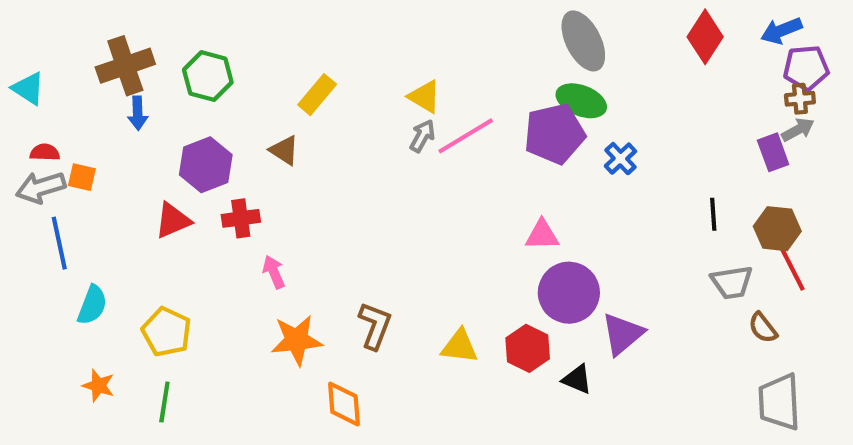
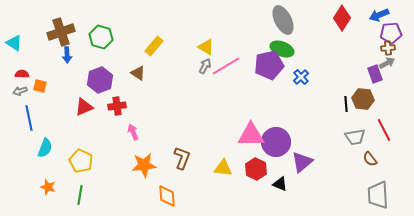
gray arrow: (41, 187) -> (20, 91), size x0.6
brown hexagon: (777, 229) -> (363, 99), moved
pink triangle: (542, 235) -> (251, 135), moved, size x1.6

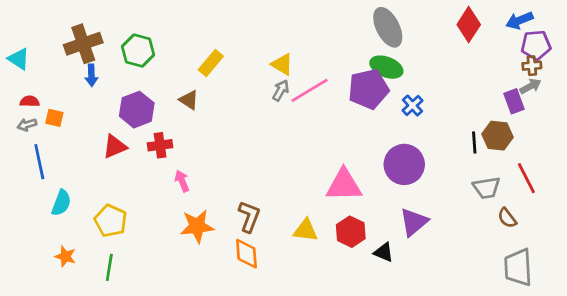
purple circle: (276, 142) -> (404, 164), moved
orange diamond: (167, 196) -> (246, 254), moved

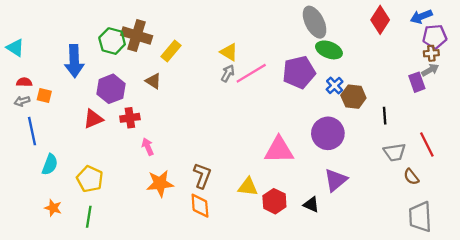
brown cross: (83, 44) -> (137, 35), moved, turned 36
green ellipse: (386, 67) -> (329, 50), moved
blue arrow: (91, 75) -> (74, 61), size x1.8
brown hexagon: (498, 136) -> (353, 97), moved
red hexagon: (351, 232) -> (274, 201), moved

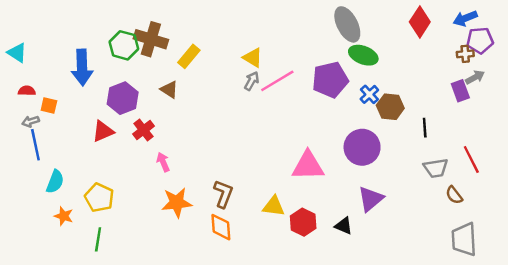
brown cross: (431, 53) -> (465, 54), moved
gray arrow: (22, 101) -> (31, 121), moved
red cross: (130, 118) -> (143, 130), turned -30
orange star: (53, 208) -> (64, 216), moved

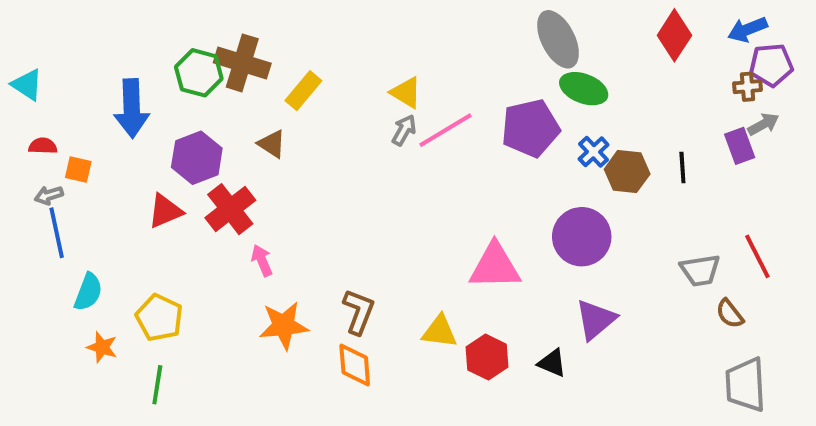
black line: (425, 128) -> (682, 168), moved
red cross: (143, 130) -> (230, 209), size x1.4

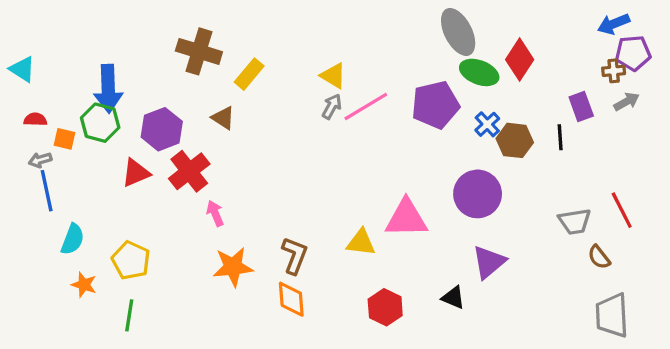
red diamond: (674, 35) -> (520, 60), moved
green hexagon: (199, 73) -> (100, 123), moved
purple rectangle: (740, 146) -> (581, 106), moved
yellow triangle: (440, 331) -> (361, 243), moved
red hexagon: (487, 357) -> (385, 307), moved

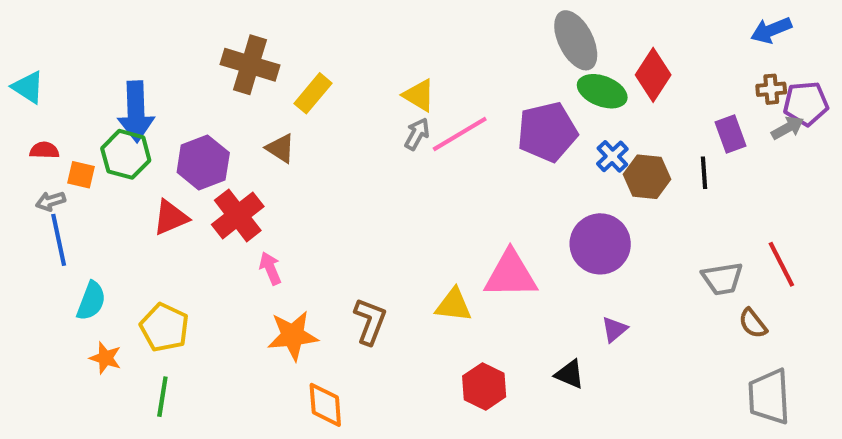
purple pentagon: (633, 53) -> (806, 103), moved
purple triangle: (489, 262) -> (614, 329), size x0.6
orange diamond: (291, 299) -> (325, 405), moved

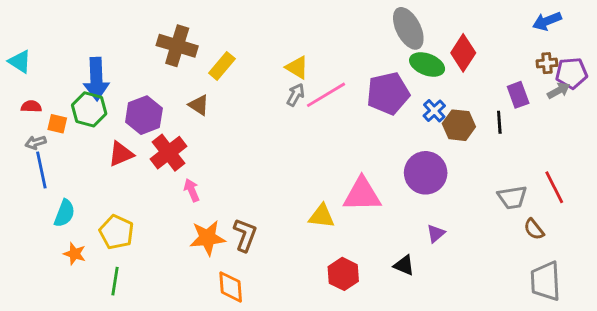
brown L-shape: (370, 321) -> (245, 235), moved

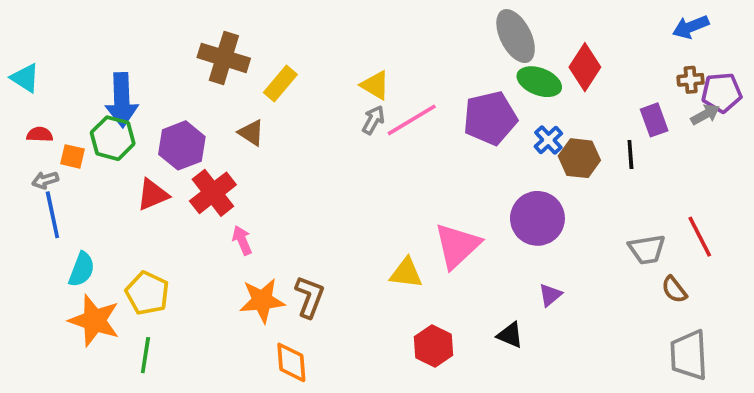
pink triangle: (362, 195) -> (457, 246), turned -42
orange star: (75, 254) -> (94, 320), size x1.8

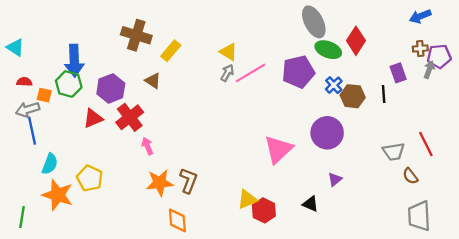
gray arrow: (705, 114) -> (429, 70), turned -42
gray arrow: (45, 180) -> (28, 110), size x1.5
yellow triangle: (406, 273) -> (247, 199), moved, turned -30
green line: (145, 355) -> (22, 217), moved

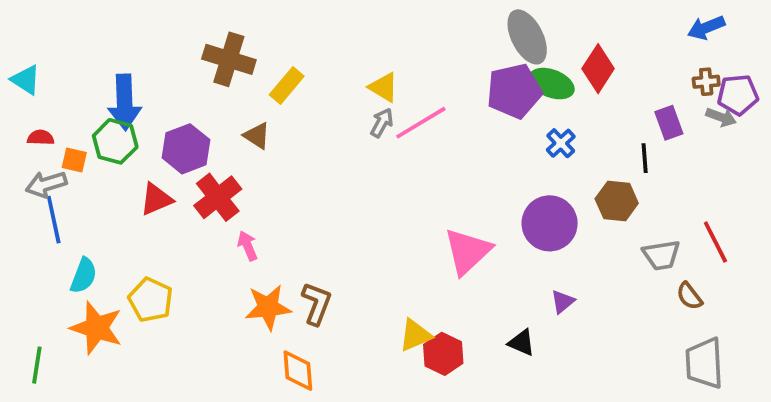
gray arrow: (429, 70) -> (721, 117), turned 91
purple pentagon: (298, 72) -> (514, 91), moved
brown hexagon: (353, 96) -> (617, 201), moved

